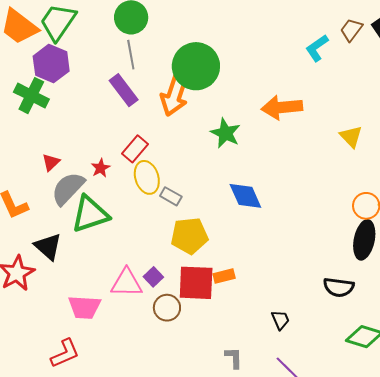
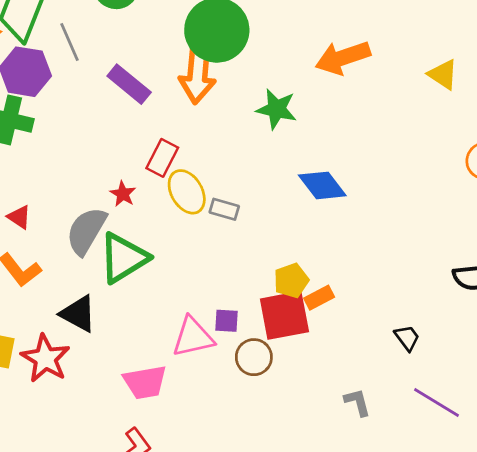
gray line: (131, 55) -> (70, 42), moved
red triangle: (51, 162) -> (19, 217), moved, turned -30
yellow pentagon: (189, 236) -> (291, 280), moved, size x0.7
purple square: (153, 277) -> (226, 321), turned -30

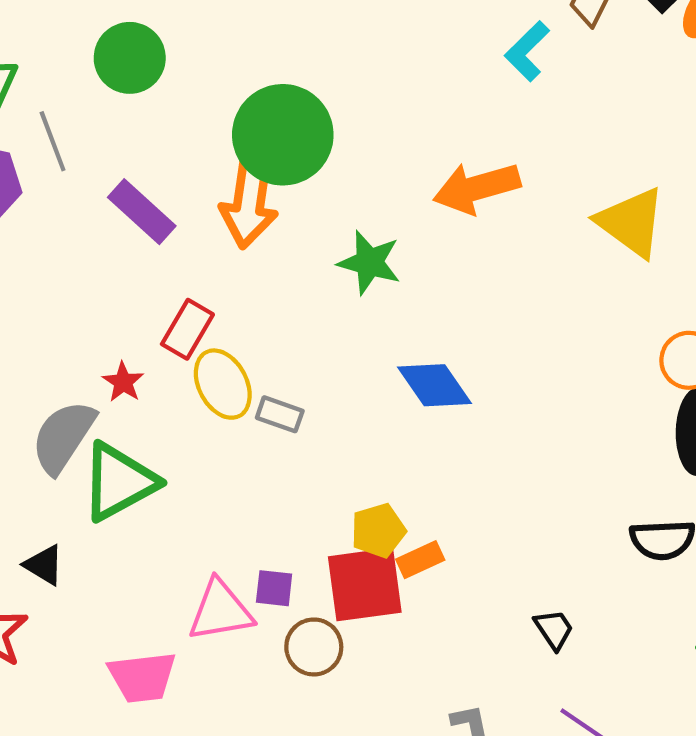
yellow triangle: (443, 74) -> (631, 222), size x1.5
black triangle: (78, 314) -> (44, 565), size x0.7

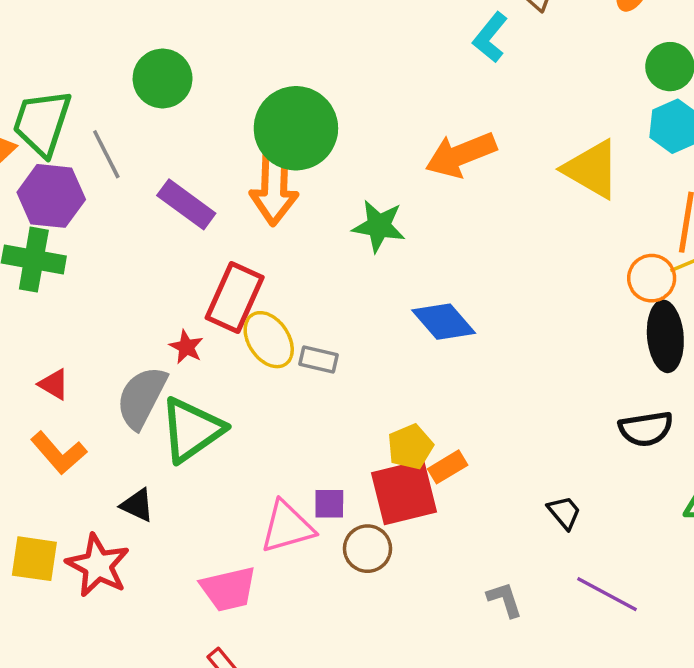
red rectangle: (187, 329) -> (235, 298), size x1.4

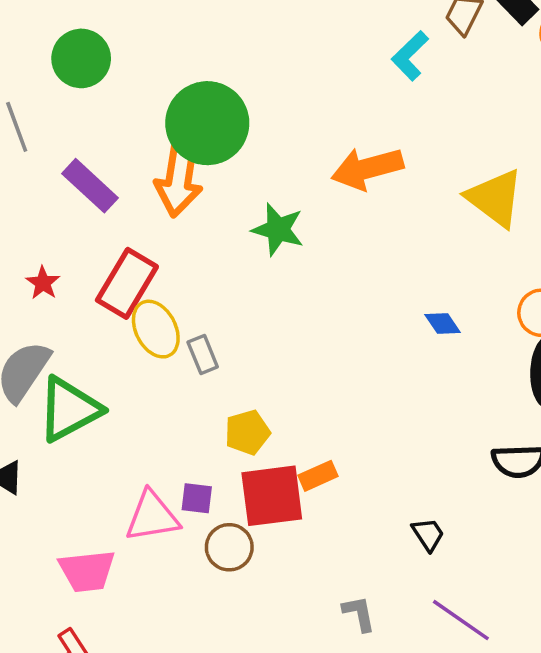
blue diamond: (444, 322) -> (443, 324), moved, size x0.6
red star: (186, 347) -> (43, 283), moved
gray rectangle: (318, 359) -> (203, 354), turned 48
yellow pentagon: (410, 447) -> (247, 432), moved

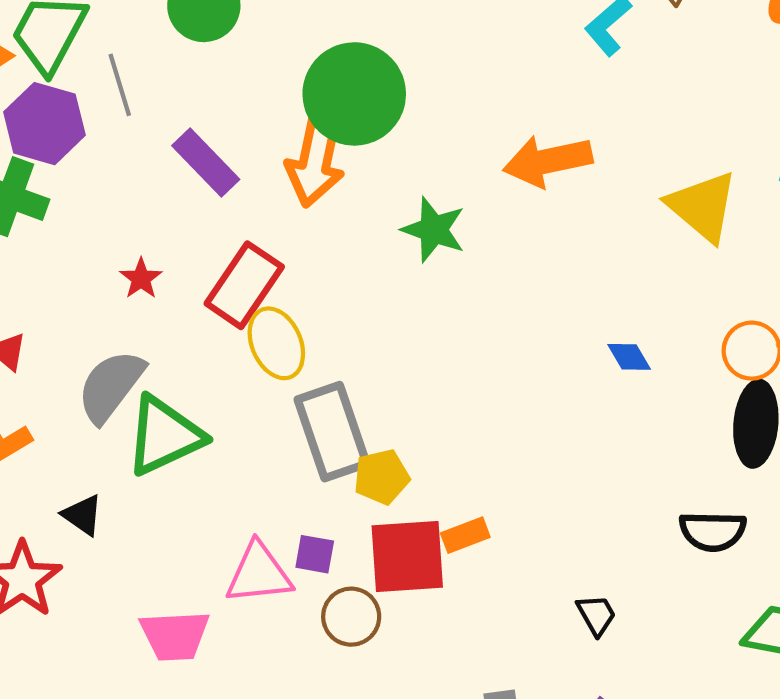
gray rectangle: (203, 354) -> (332, 432), moved, size x2.0

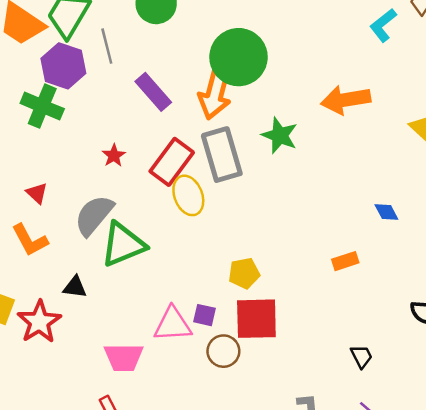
gray rectangle: (332, 432) -> (222, 155), moved
black triangle: (82, 515) -> (75, 287), turned -30
orange rectangle: (465, 535) -> (345, 261), moved

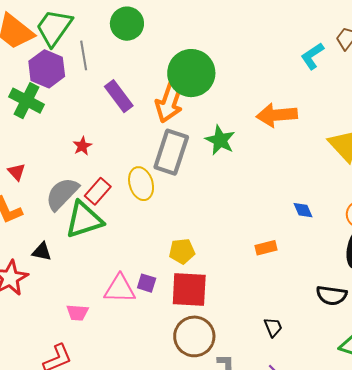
gray rectangle: (222, 155) -> (171, 152), turned 30
red rectangle: (172, 162) -> (98, 191), moved, size x0.7
brown circle: (223, 351) -> (194, 336), moved, size x1.5
pink trapezoid: (124, 357) -> (77, 313), size x0.7

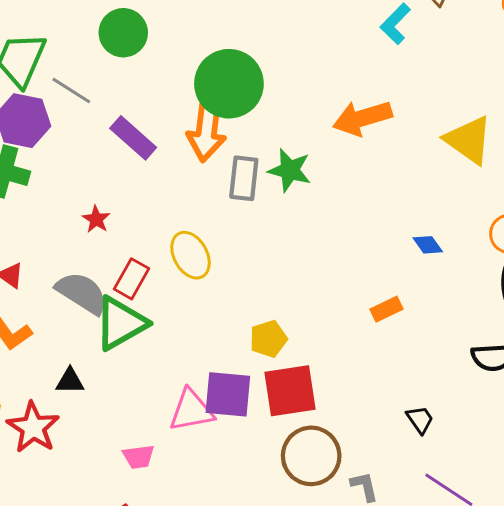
gray line: (84, 55) -> (71, 91), turned -36
gray rectangle: (171, 152) -> (244, 178), moved, size x0.7
gray semicircle: (62, 194) -> (82, 293), turned 90
purple square: (147, 283) -> (228, 394), size x1.8

